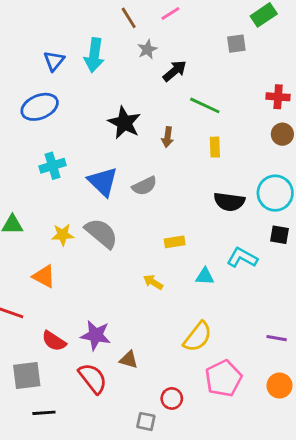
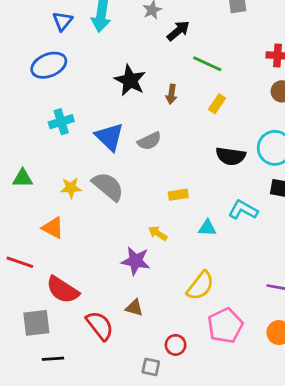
yellow rectangle: (215, 147) -> (217, 104), turned 36
purple star: (96, 335) -> (136, 261), moved
red semicircle: (54, 341) -> (63, 290), size x1.4

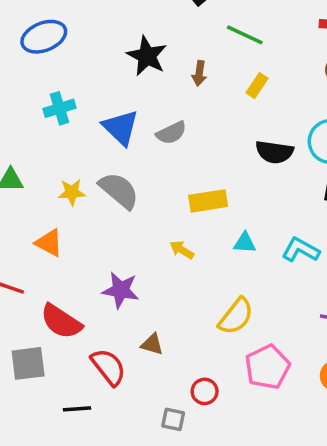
yellow rectangle: (178, 195) -> (208, 201), size x1.5
cyan L-shape: (243, 210) -> (301, 250), moved
purple star: (136, 261) -> (121, 290), moved
black line: (53, 359) -> (77, 409), moved

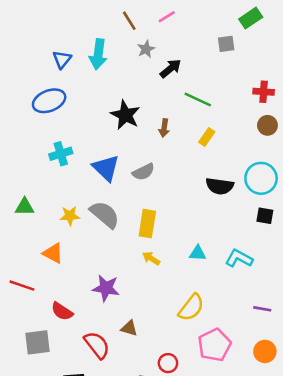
yellow rectangle: (208, 201) -> (147, 224), moved, turned -72
red semicircle: (61, 322) -> (62, 311), size x0.7

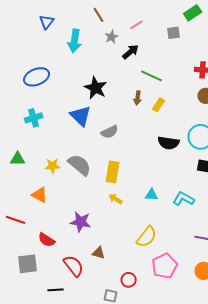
pink line: (167, 17) -> (137, 25), moved
blue triangle: (62, 59) -> (47, 22), moved
brown arrow: (164, 128) -> (138, 98), moved
cyan cross: (61, 154) -> (34, 118), moved
blue triangle: (106, 168) -> (81, 116), moved

